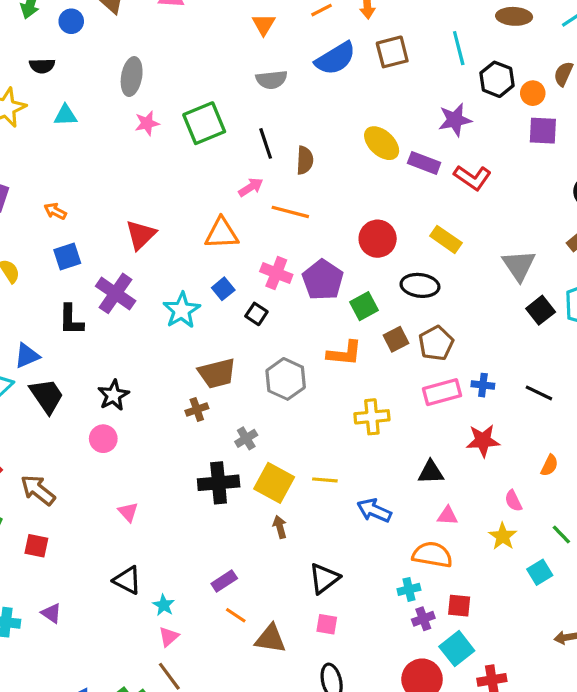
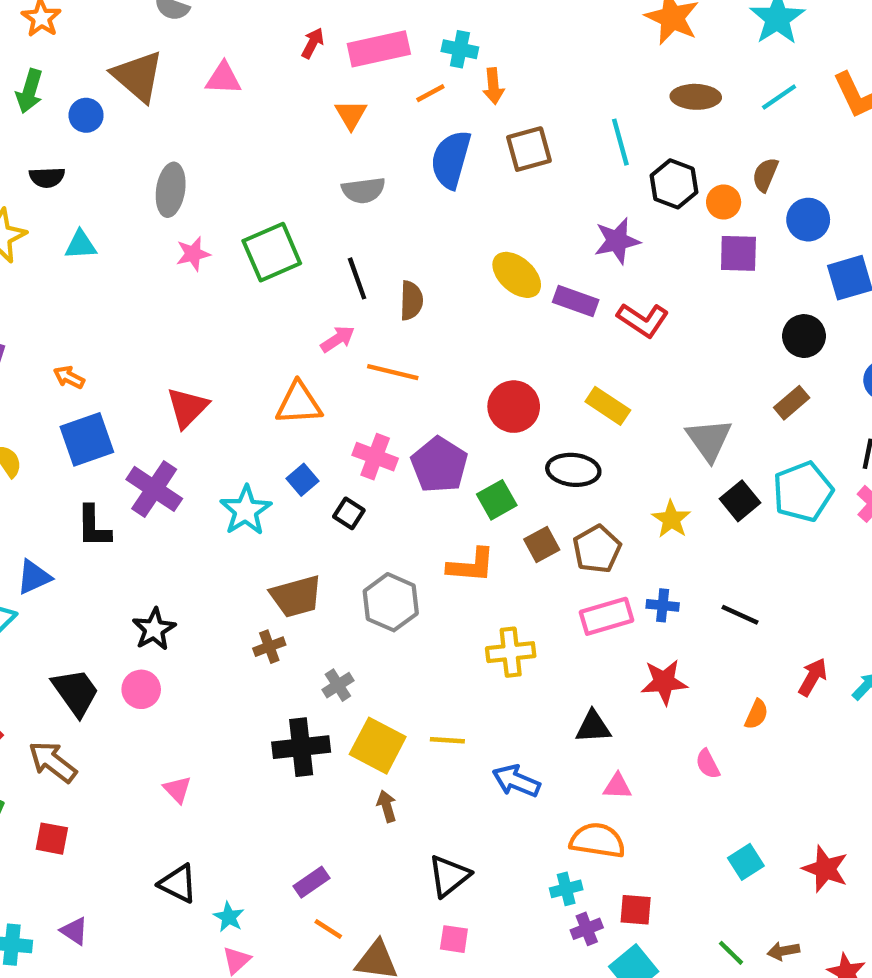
blue semicircle: (335, 58) -> (451, 159), turned 138
blue square: (67, 257) -> (87, 439), size x1.4
black trapezoid: (47, 396) -> (76, 692), moved
green line: (561, 535) -> (731, 953), moved
yellow star: (503, 536) -> (671, 519), moved

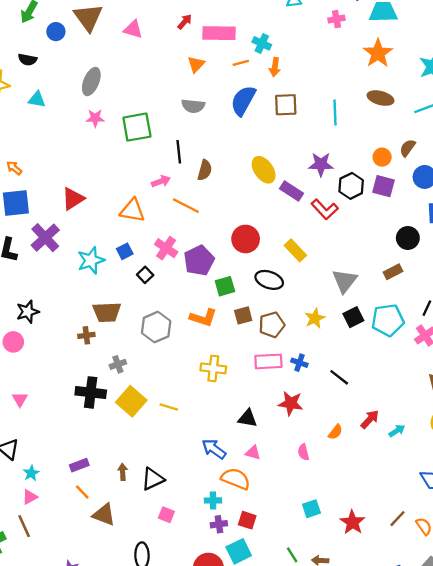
black hexagon: (674, 184) -> (351, 186), moved
blue arrow: (516, 781) -> (214, 449), moved
brown arrow: (387, 806) -> (123, 472), moved
pink square: (454, 939) -> (166, 515), moved

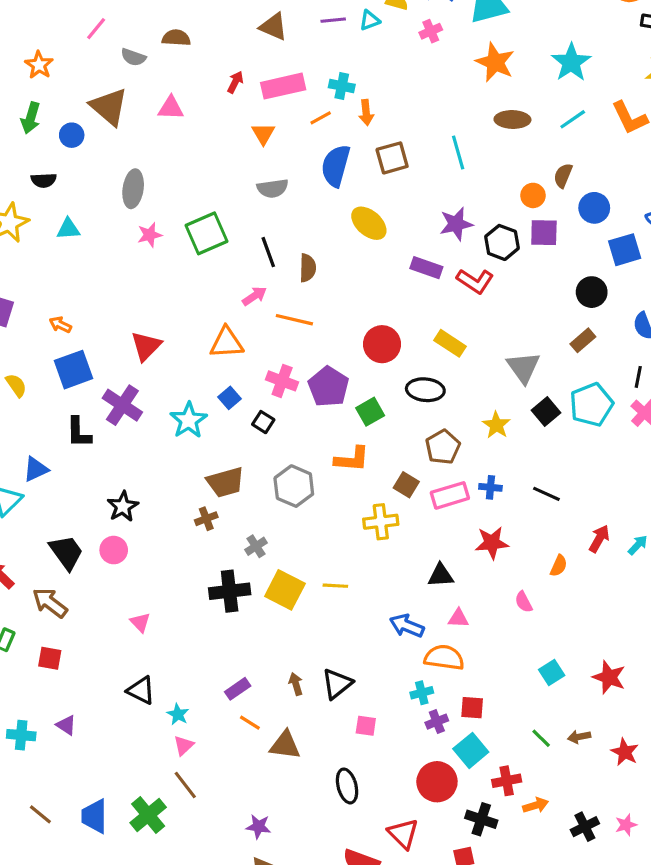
yellow ellipse: (264, 170) -> (369, 223), moved
brown square: (243, 315) -> (406, 485), moved, turned -30

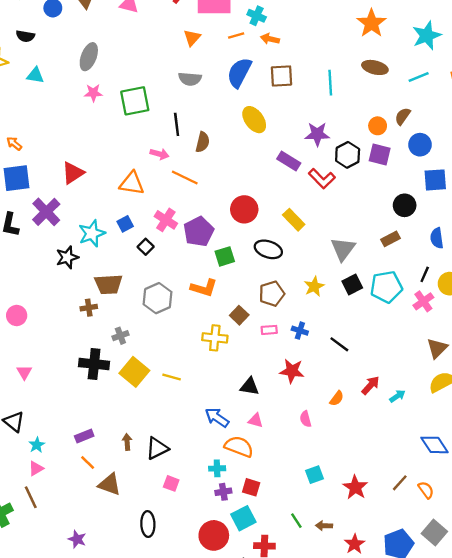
orange arrow: (366, 113) -> (270, 39), turned 96
pink arrow: (254, 296) -> (160, 154), turned 36
pink rectangle: (450, 495) -> (269, 330), size x0.6
black star: (123, 506) -> (67, 257), moved

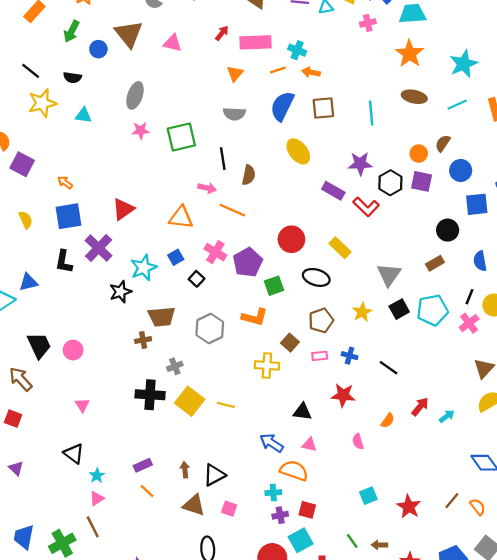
brown triangle: (109, 484) -> (194, 505), moved

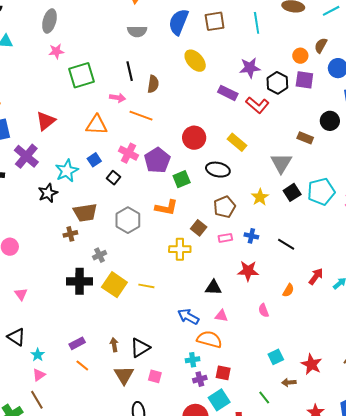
green square: (181, 137) -> (81, 75), moved
brown rectangle: (435, 263) -> (305, 138), moved, turned 56
brown triangle: (194, 505) -> (124, 375), turned 45
brown arrow: (379, 545) -> (289, 382), moved

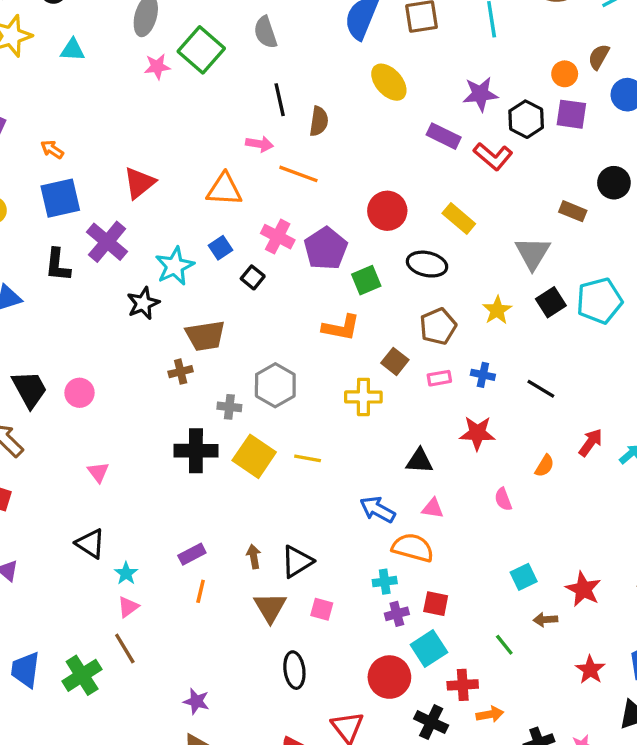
gray semicircle: (137, 31) -> (265, 32), moved, turned 72
green square: (81, 75) -> (201, 50), moved, turned -32
gray hexagon: (128, 220) -> (275, 385), moved
gray cross: (100, 255) -> (229, 407), turned 32
orange line: (82, 366) -> (201, 591), turned 64

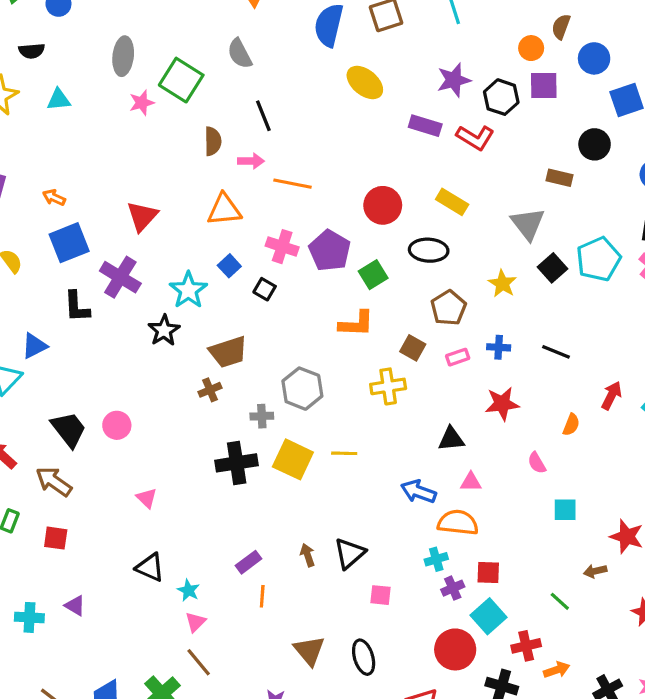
brown semicircle: (319, 121) -> (213, 141), moved
cyan square: (524, 577) -> (565, 510), moved, turned 35
brown triangle: (270, 607) -> (309, 651), moved

